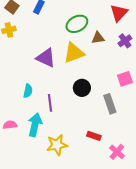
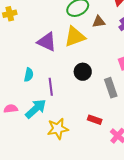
cyan arrow: (35, 125) -> (36, 109), turned 35

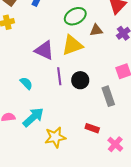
cyan semicircle: (29, 75) -> (26, 83), turned -56
purple line: (51, 87) -> (59, 76), moved

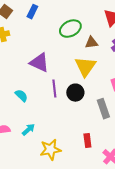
yellow triangle: (72, 45) -> (85, 67), moved, turned -35
cyan arrow: (33, 117) -> (28, 130), size x0.6
red rectangle: (92, 128) -> (87, 141), turned 64

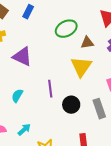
purple triangle: (39, 63) -> (22, 57), moved
black circle: (75, 93) -> (71, 105), moved
cyan semicircle: (21, 96) -> (17, 96), turned -104

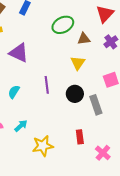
yellow triangle: (81, 67) -> (78, 63), size x0.7
black circle: (71, 105) -> (75, 94), moved

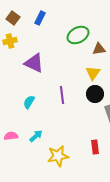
black circle: (75, 94) -> (95, 94), moved

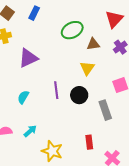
purple triangle: (34, 63) -> (28, 58), turned -50
black circle: (95, 94) -> (79, 95), moved
yellow star: (58, 156) -> (52, 151), turned 30

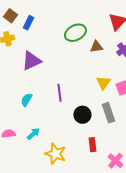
blue rectangle: (34, 13) -> (28, 23), moved
yellow triangle: (87, 68) -> (103, 83), moved
black circle: (79, 95) -> (82, 115), moved

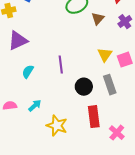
brown triangle: (96, 47) -> (98, 19), turned -40
purple triangle: (31, 61) -> (18, 41), moved
red rectangle: (92, 145) -> (94, 117), size x1.5

